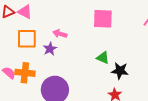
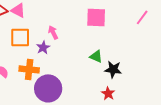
pink arrow: (60, 34) -> (53, 32), turned 48
orange cross: (25, 73) -> (29, 69), moved

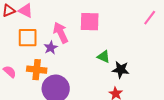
pink square: (96, 17) -> (90, 22), moved
pink arrow: (53, 32) -> (61, 33), size x1.5

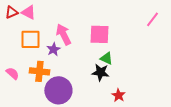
pink square: (90, 22) -> (99, 34), moved
black star: (121, 70) -> (100, 72), moved

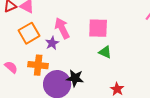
orange square: (30, 39) -> (29, 33), turned -30
black star: (100, 72) -> (75, 78), moved

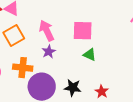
purple star: (52, 43) -> (49, 52), moved
black star: (75, 78) -> (73, 88), moved

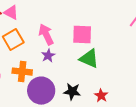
green triangle: (90, 55) -> (89, 59), size x1.5

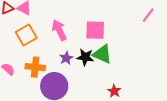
purple star: (48, 56) -> (66, 58), moved
black star: (72, 92) -> (85, 57), moved

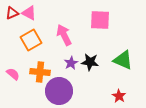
pink square: (95, 30) -> (100, 20), moved
green triangle: (102, 54) -> (123, 60), moved

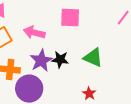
pink arrow: (64, 35) -> (34, 33), turned -50
purple star: (71, 63) -> (41, 61), size x1.6

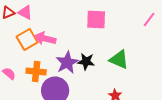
pink arrow: (34, 33) -> (45, 38), moved

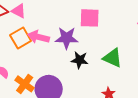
purple star: (67, 62) -> (67, 38), moved, turned 30
orange cross: (36, 72) -> (25, 84), moved, turned 30

